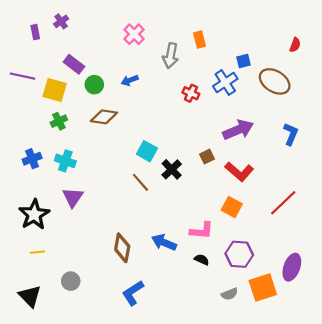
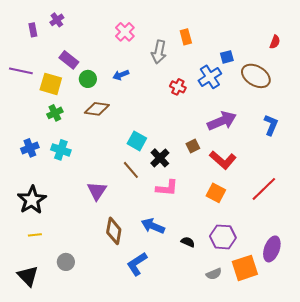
purple triangle: (73, 197) -> (97, 191), moved
pink L-shape: (202, 231) -> (167, 188), moved
blue L-shape: (133, 293) -> (137, 264), moved

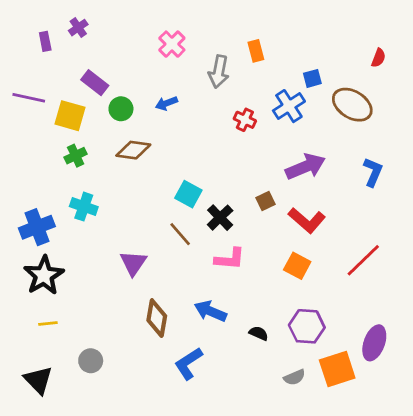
blue cross: (30, 148) -> (37, 227), moved, size x1.4

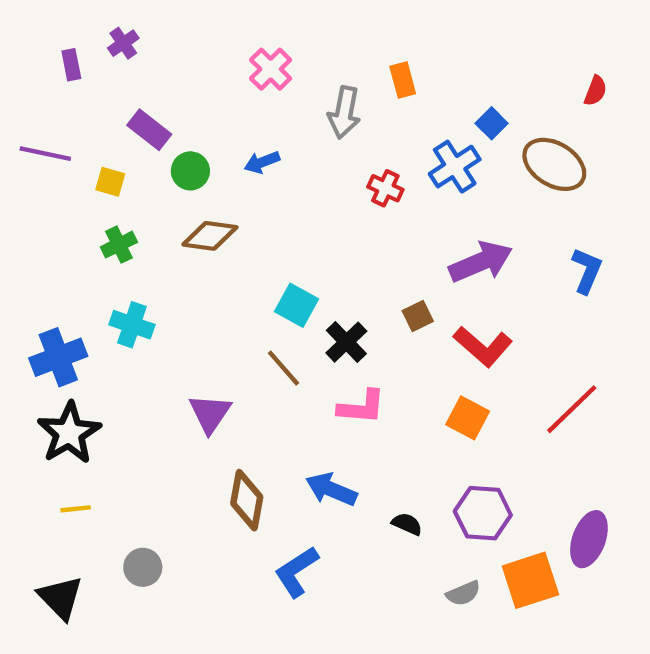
blue square: (312, 78) -> (492, 123), turned -30
yellow square: (70, 116) -> (110, 182), size x0.6

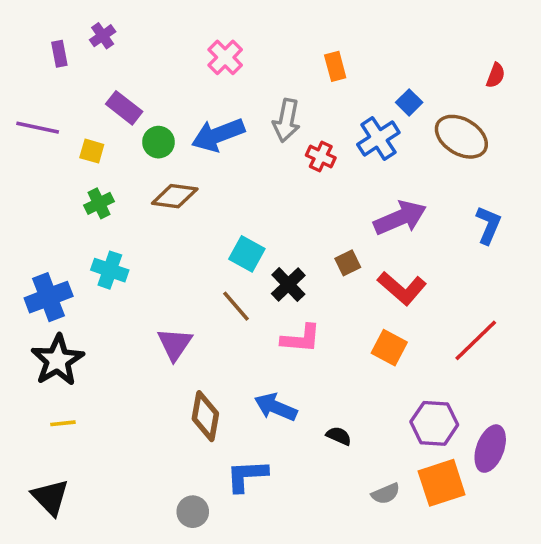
gray arrow: (344, 112) -> (286, 120), moved
blue arrow: (262, 162) -> (218, 135), size x1.8
purple hexagon: (483, 513) -> (434, 423), moved
gray circle: (143, 567) -> (193, 512), moved
blue L-shape: (297, 572) -> (247, 476), turned 30

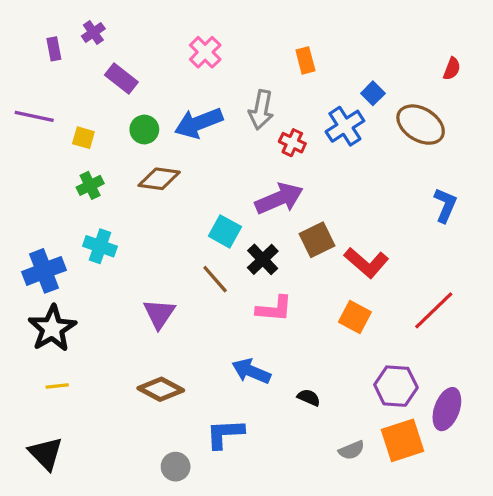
purple rectangle: (124, 108) -> (121, 79), moved
purple arrow: (400, 218) -> (279, 199), moved
brown square: (348, 263) -> (317, 240), size x1.5
brown diamond: (205, 416) -> (161, 389), moved, turned -72

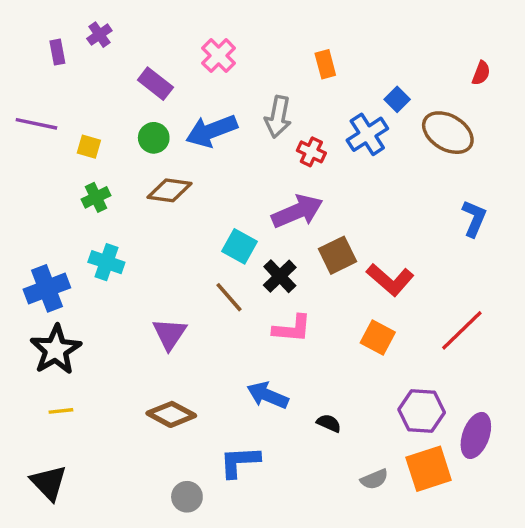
purple rectangle: (121, 79) -> (155, 84), moved

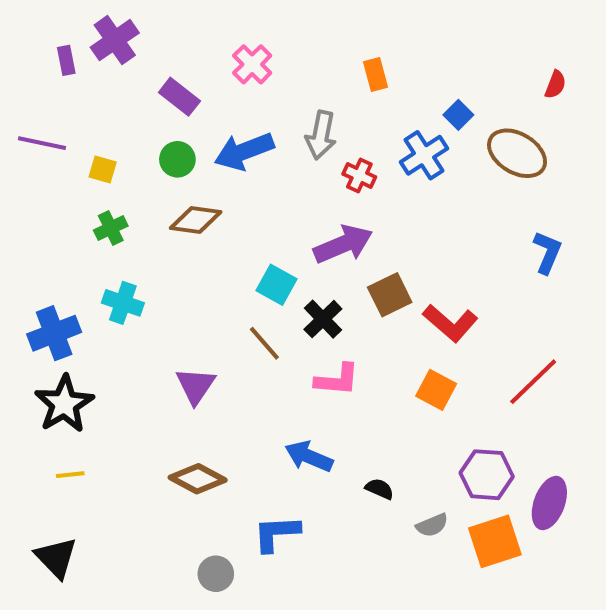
purple cross: (99, 35) -> (115, 40), size x1.6
gray semicircle: (374, 479) -> (432, 525), moved

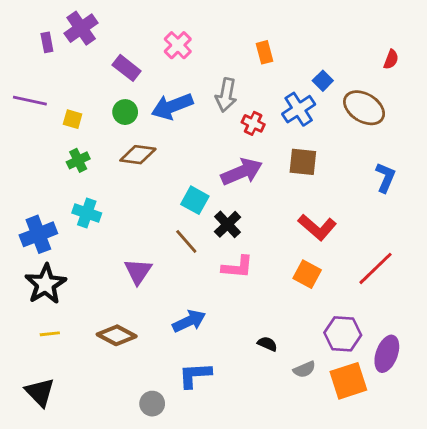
brown square: (390, 295) -> (303, 162), moved, turned 32
blue arrow: (309, 456) -> (189, 321), moved, turned 132
brown diamond: (198, 479) -> (117, 335), moved

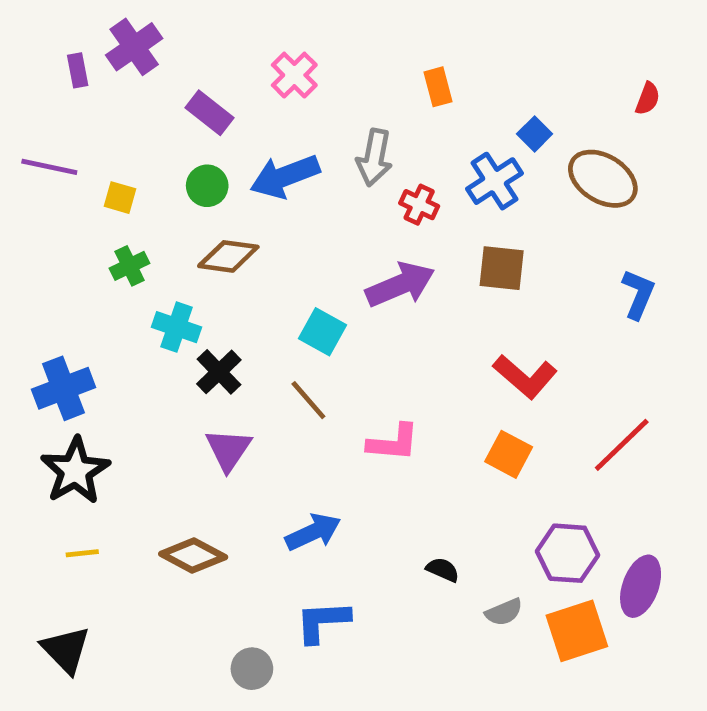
cyan cross: (87, 213) -> (177, 327), moved
black cross: (228, 224) -> (219, 372), moved

